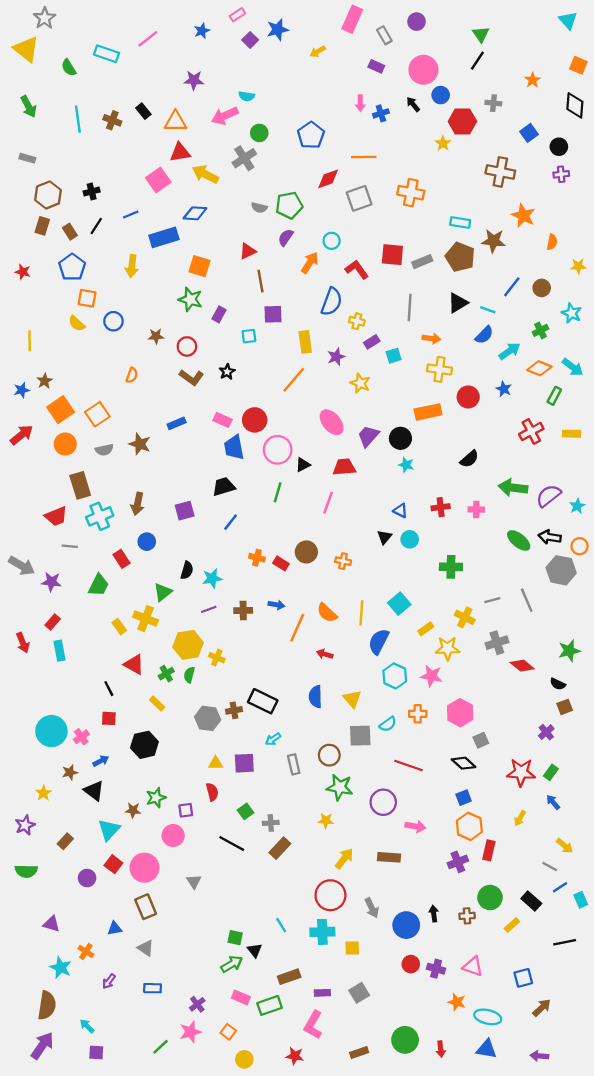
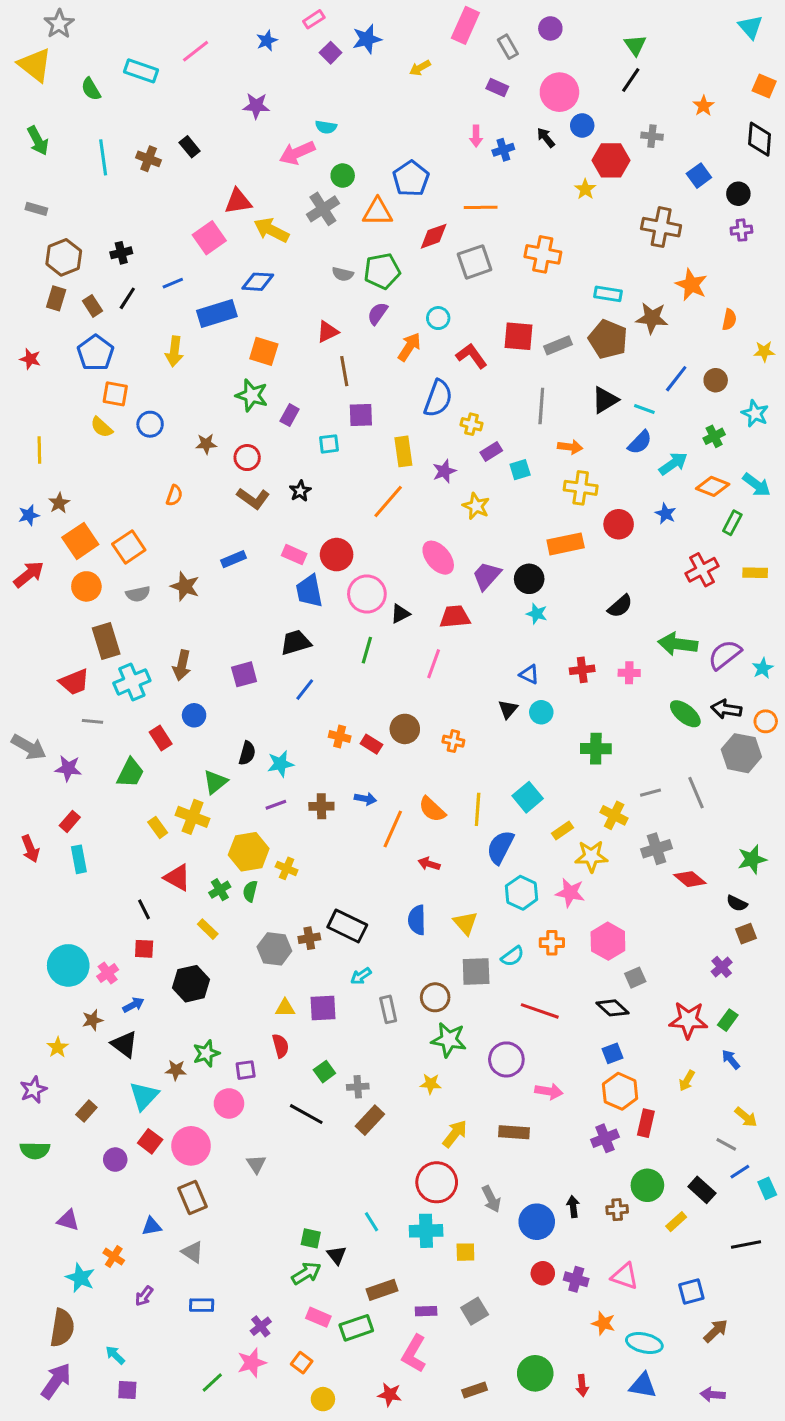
orange triangle: (175, 121) -> (378, 212), moved

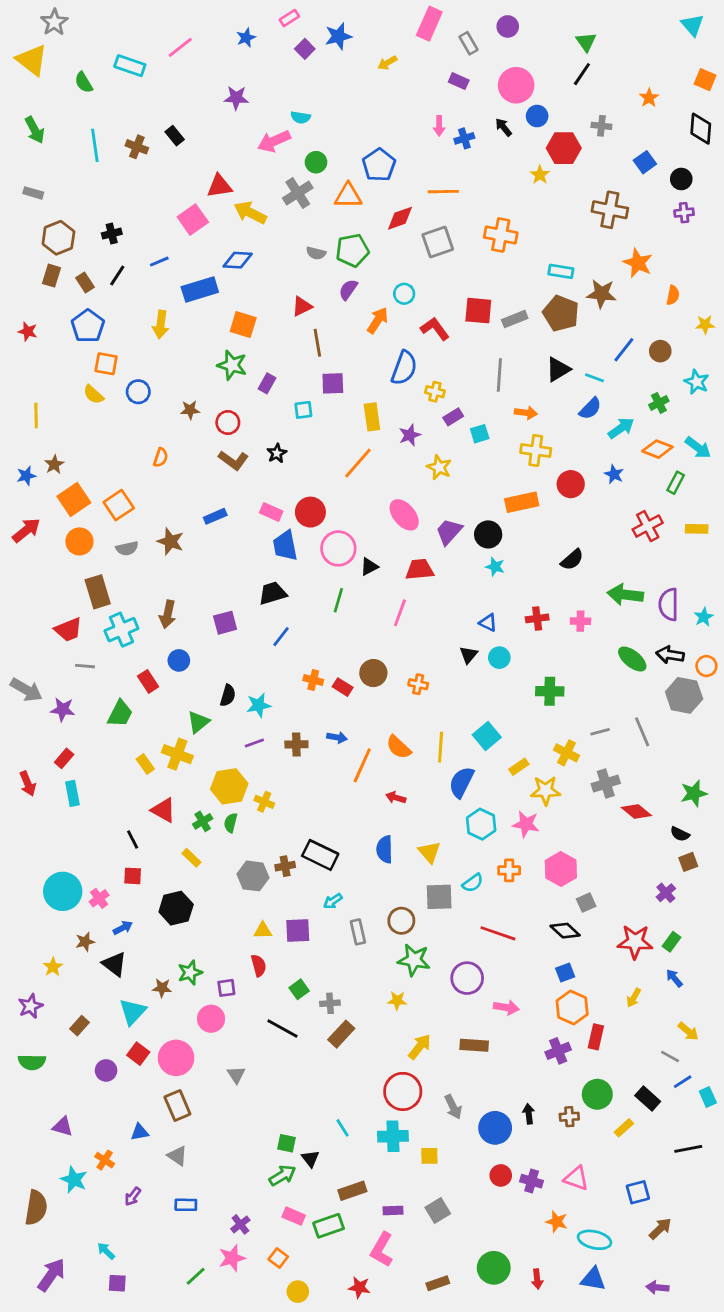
purple semicircle: (725, 655) -> (669, 604), turned -52
brown semicircle: (62, 1328) -> (36, 1208), moved

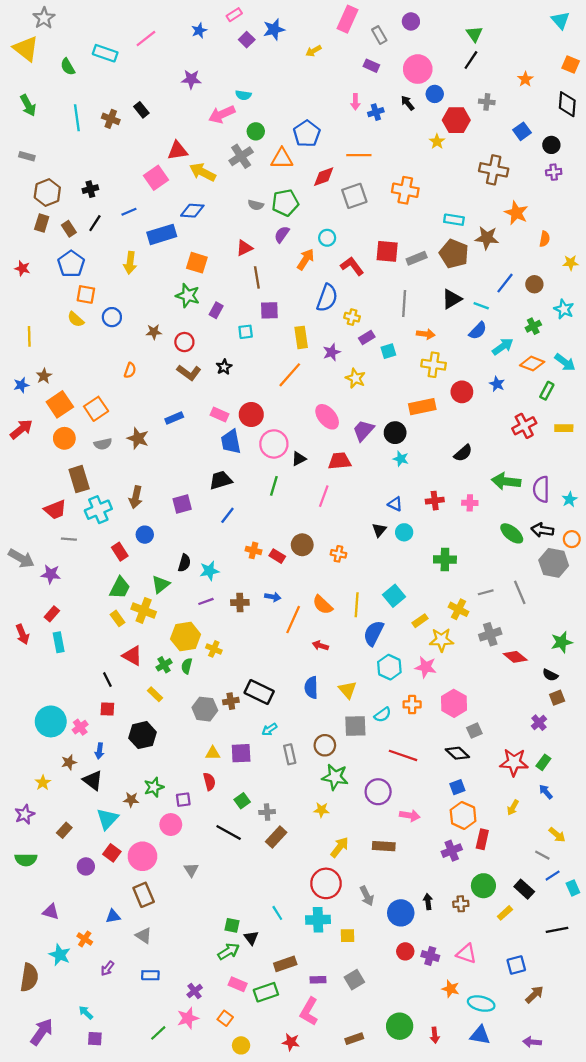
green trapezoid: (120, 714) -> (120, 588), moved
blue arrow: (123, 928) -> (99, 751), turned 126

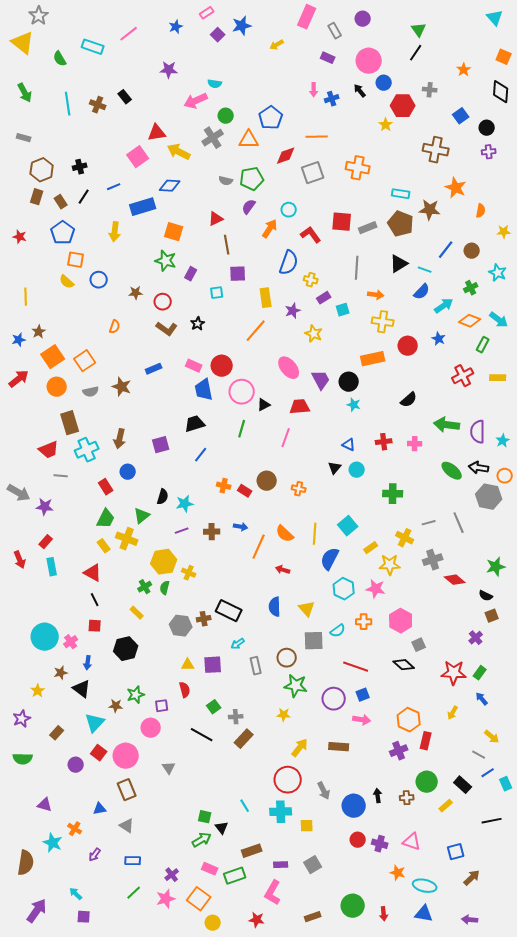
purple trapezoid: (363, 430) -> (321, 380), turned 110
red triangle: (132, 656) -> (93, 573), moved
blue square: (457, 787) -> (363, 695), moved
orange square: (225, 1018) -> (199, 899), size x1.6
green line: (158, 1033) -> (134, 893), moved

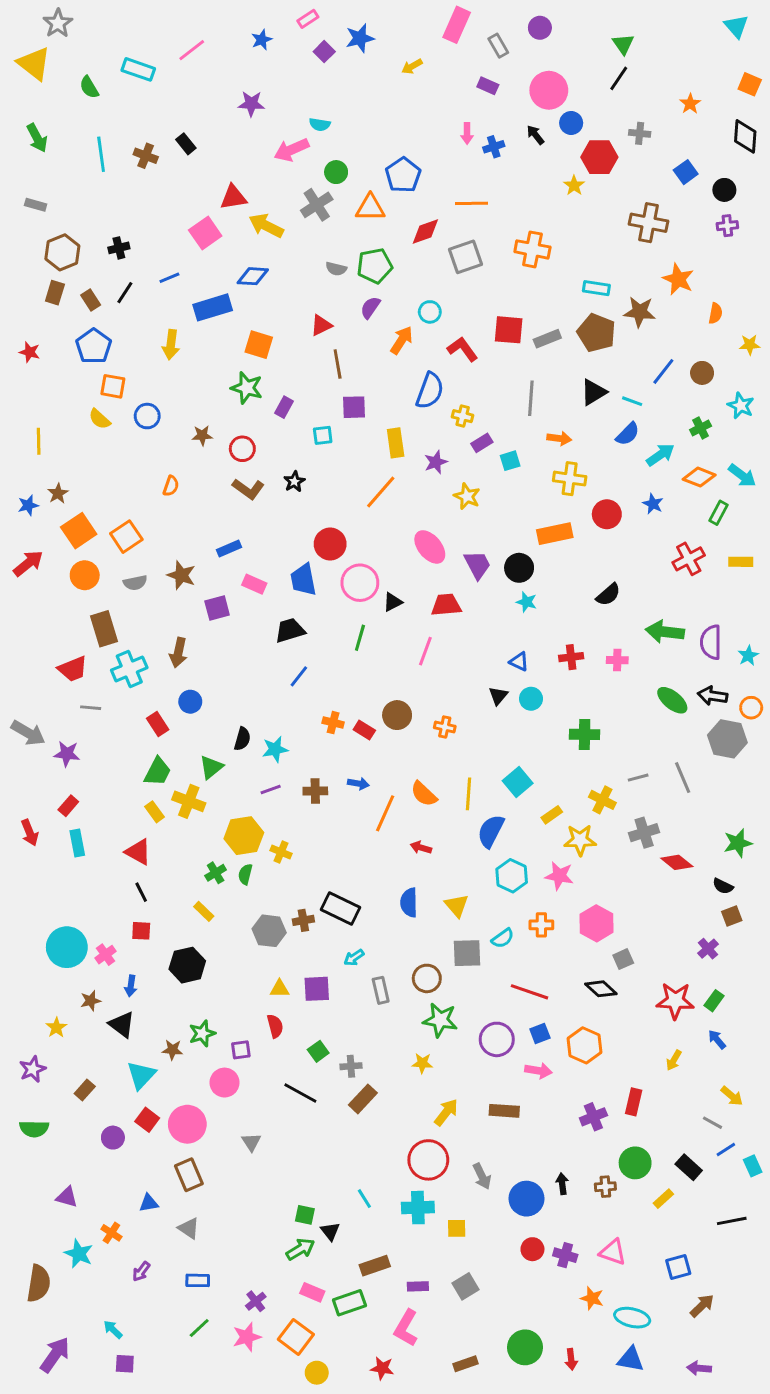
pink rectangle: (194, 366) -> (254, 584), moved
purple square: (161, 445) -> (217, 608), moved
orange hexagon: (409, 720) -> (585, 1045), moved

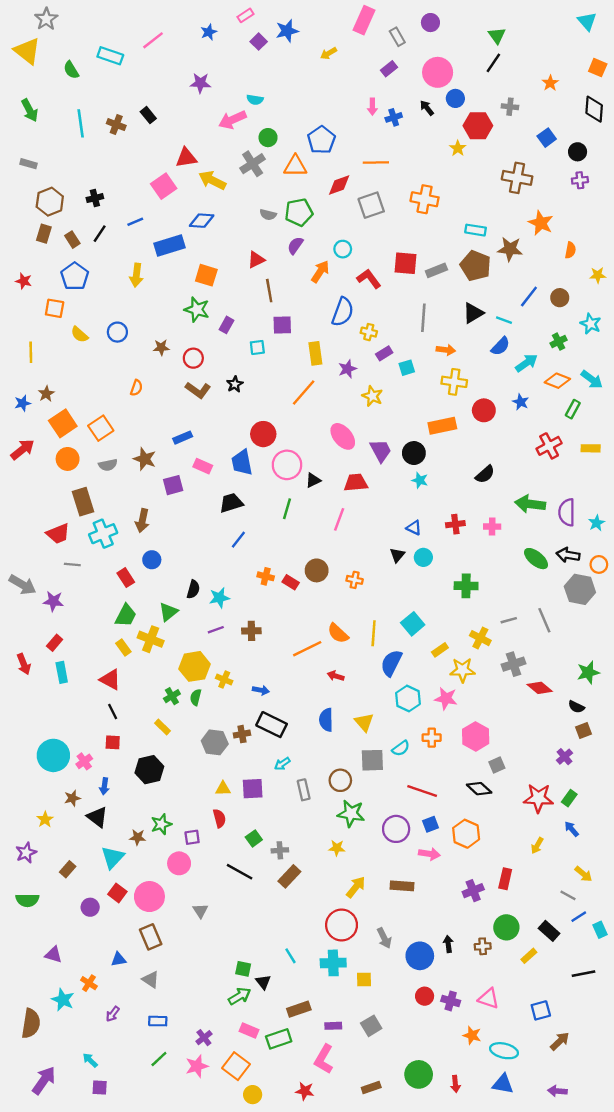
purple rectangle: (488, 86) -> (389, 69), turned -63
orange square: (113, 386) -> (55, 308), moved
blue arrow: (358, 784) -> (261, 690), moved
orange line: (385, 813) -> (307, 649), turned 40

